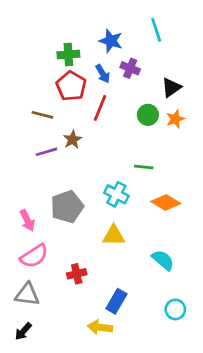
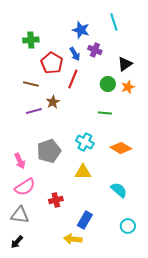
green cross: (68, 55) -> (31, 40), moved
green line: (144, 167) -> (105, 113), moved

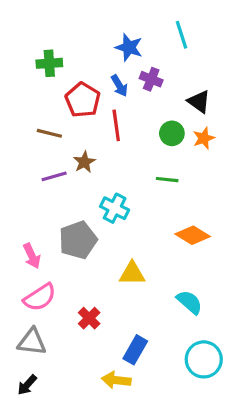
black triangle: (125, 64) -> (199, 102), turned -49
red line: (73, 79) -> (116, 125), turned -30
cyan cross: (85, 142) -> (115, 208), moved
red cross: (56, 200) -> (89, 318), turned -32
cyan circle: (128, 226) -> (204, 359), size x1.5

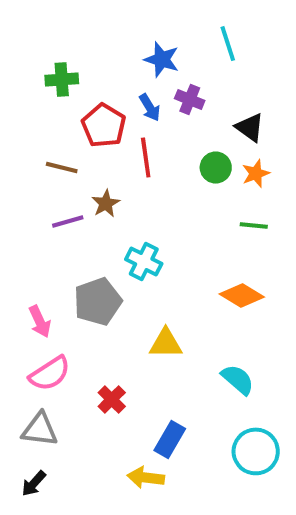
green line: (167, 180) -> (254, 226), moved

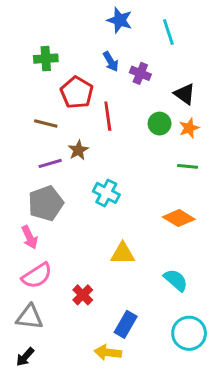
blue star: (162, 60) -> (120, 20), moved
blue arrow: (150, 108) -> (111, 62), moved
gray pentagon: (98, 301) -> (46, 203), moved

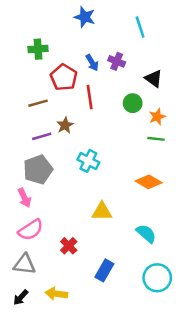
blue star: (120, 20) -> (85, 17), moved
blue arrow: (111, 62) -> (92, 63), moved
brown line: (46, 124) -> (38, 103), turned -30
orange star: (189, 128) -> (157, 117), moved
yellow arrow: (108, 352) -> (56, 294), moved

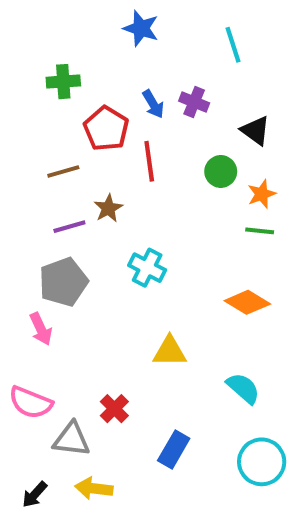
pink semicircle: (31, 230) -> (31, 403), moved, turned 55
gray triangle: (24, 264) -> (71, 439), moved

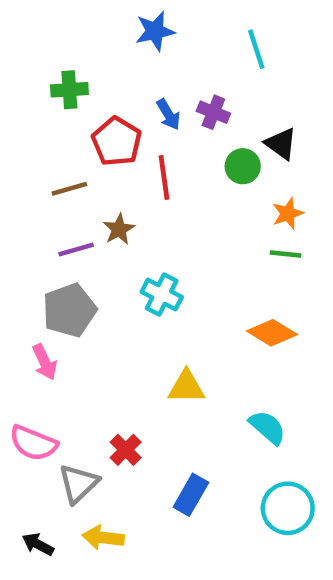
blue star: (141, 28) -> (155, 31), turned -30
green circle: (221, 171) -> (243, 166), moved
gray triangle: (71, 439) -> (78, 484), turned -51
black arrow: (35, 495) -> (38, 544), turned 76

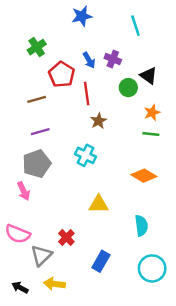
green cross: (69, 90) -> (37, 47), turned -30
brown star: (119, 229) -> (99, 121), moved
cyan semicircle: (267, 427) -> (141, 226), turned 42

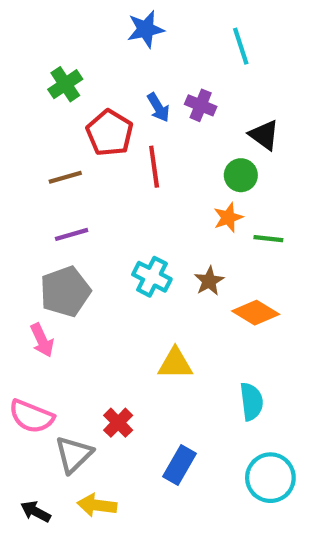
green circle: (128, 88) -> (241, 175), moved
orange star: (152, 113) -> (228, 217), moved
brown star: (99, 121) -> (209, 281), moved

